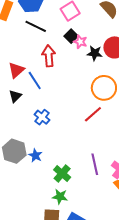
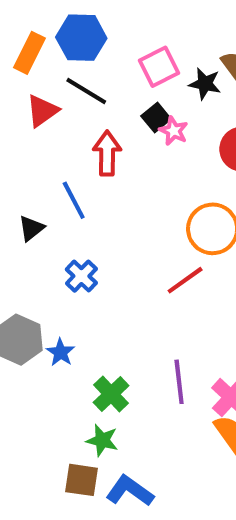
black star: (95, 53) -> (205, 84), moved
red triangle: (16, 70) -> (42, 111), moved

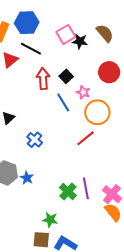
black star: (205, 84) -> (80, 41), moved
black square: (156, 118) -> (66, 76), moved
pink star: (174, 131) -> (83, 92), moved
blue line: (74, 200) -> (63, 103), moved
green cross: (111, 394) -> (68, 192), moved

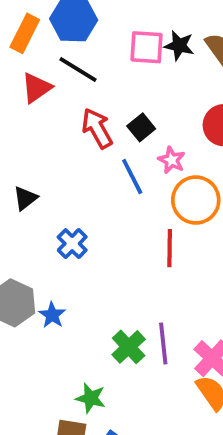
pink square: (66, 34) -> (147, 47), turned 30
black star: (80, 41) -> (179, 46), moved
red arrow: (43, 79) -> (97, 128), turned -30
red line: (86, 138) -> (170, 248), turned -54

